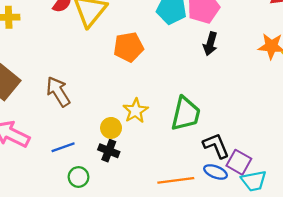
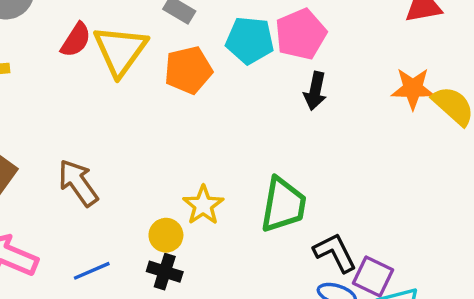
orange pentagon: (128, 47) -> (188, 70), moved

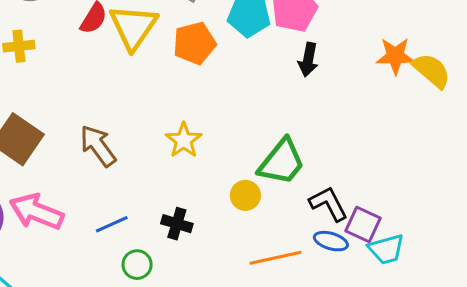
yellow star: (203, 205) -> (184, 140), moved
green trapezoid: (283, 205) -> (282, 162), turned 30
yellow circle: (166, 235) -> (245, 195), moved

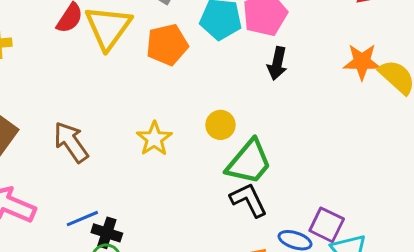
yellow circle: (245, 195) -> (220, 125), moved
black L-shape: (329, 204) -> (249, 200), moved
black cross: (177, 224) -> (107, 233), moved

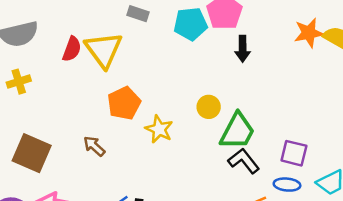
orange pentagon: (167, 45) -> (124, 103), moved
brown arrow: (71, 142) -> (94, 146), size x0.7
purple square: (327, 225) -> (294, 153), moved

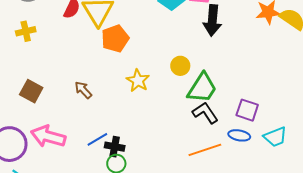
black arrow: (243, 49) -> (212, 20), size x1.4
orange pentagon: (124, 103) -> (115, 39), moved
brown square: (32, 153) -> (31, 91), size x0.7

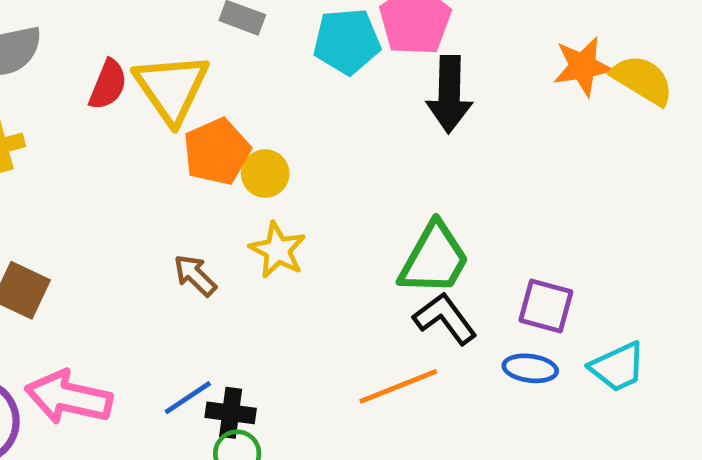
yellow circle: (180, 66) -> (265, 173), moved
brown arrow: (83, 90) -> (195, 275), moved
orange line: (205, 150) -> (398, 386), moved

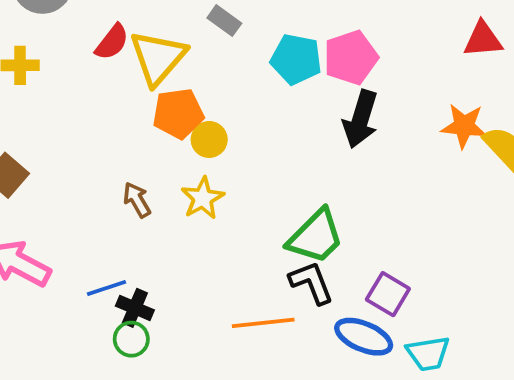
blue ellipse: (530, 368) -> (364, 337), size x1.4

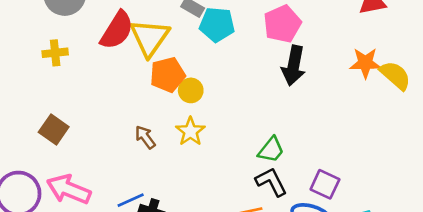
red semicircle: (112, 42) -> (117, 30), size x1.5
cyan pentagon: (296, 59) -> (217, 24), moved
green trapezoid: (316, 237) -> (271, 150), size x0.7

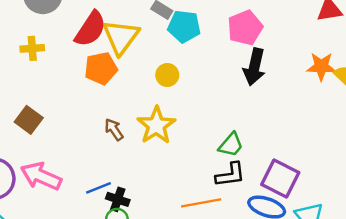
orange pentagon: (168, 75) -> (101, 68), moved
yellow circle: (191, 90) -> (167, 75), moved
yellow star: (190, 131) -> (156, 125), size x1.4
black L-shape: (271, 182) -> (230, 175), turned 108
purple square: (325, 184) -> (280, 178), size x1.4

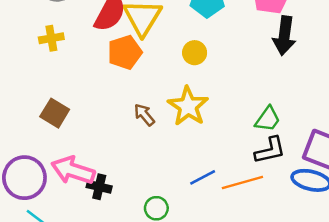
blue line: (99, 188) -> (203, 177), moved
black cross: (118, 199) -> (99, 187), moved

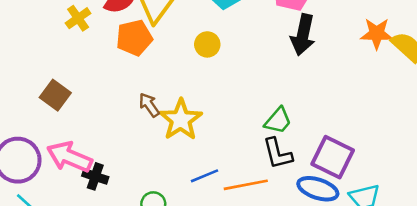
yellow cross: (51, 38) -> (78, 18), moved, turned -30
yellow star: (188, 106) -> (181, 120), moved
black L-shape: (270, 150) -> (278, 154), turned 84

